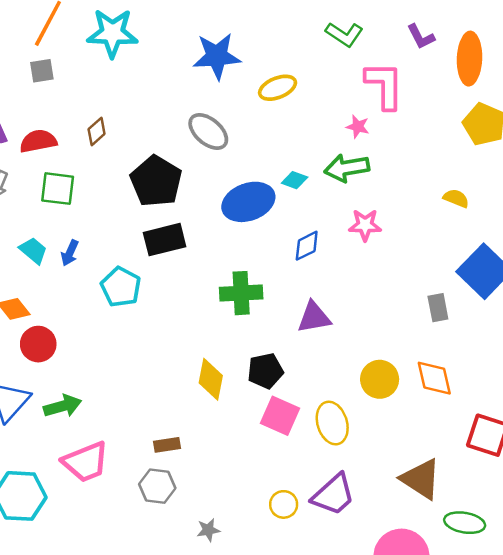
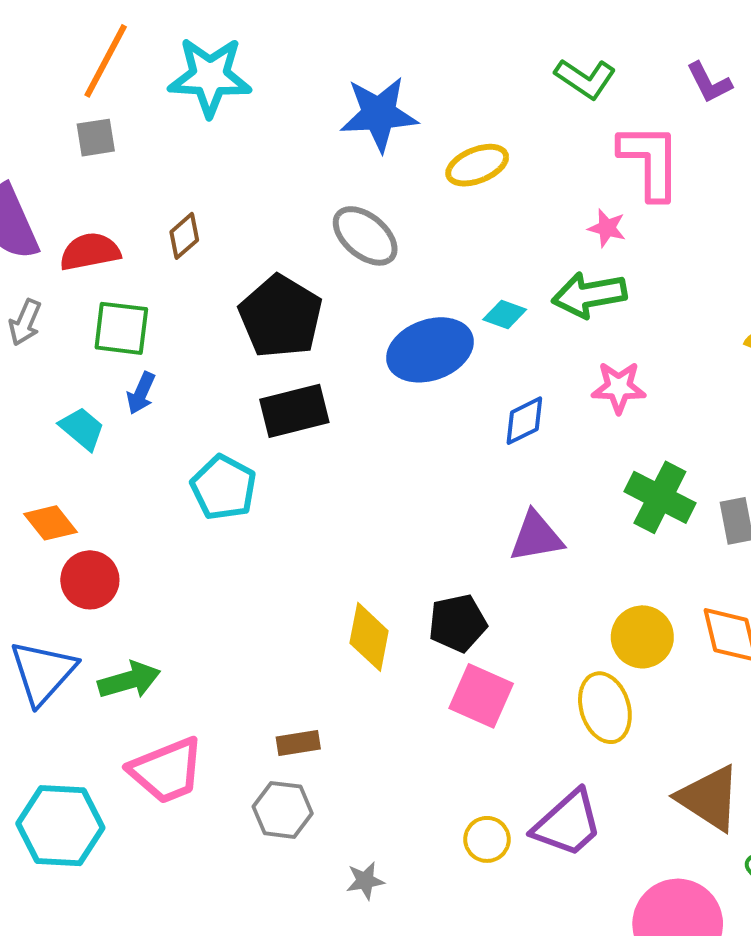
blue arrow: (70, 253) -> (141, 393), moved
green cross: (241, 293) -> (660, 497), moved, turned 30
yellow ellipse: (332, 423) -> (605, 708), moved

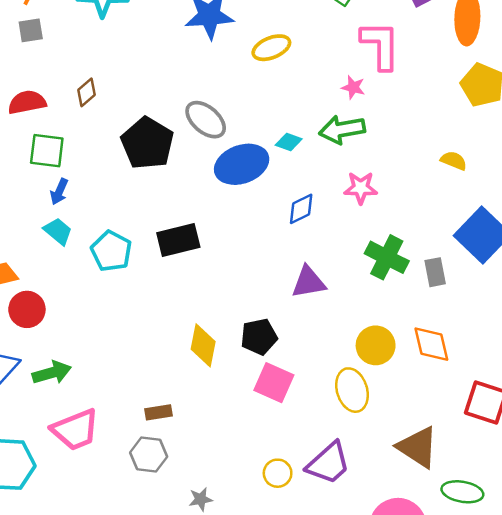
gray ellipse: (365, 236) -> (206, 120), moved
black rectangle: (294, 411) -> (178, 240), moved
cyan trapezoid: (82, 429) -> (58, 231), moved

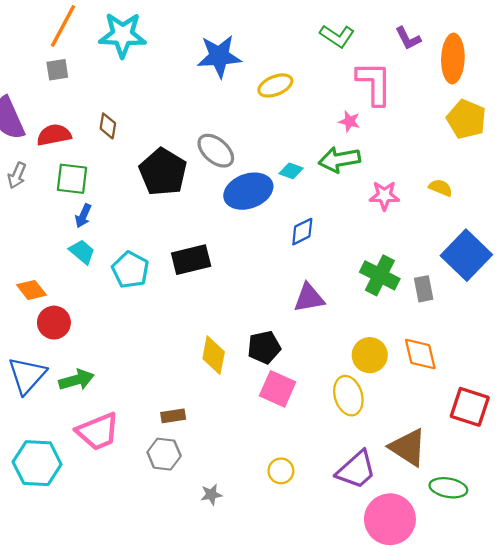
brown diamond: (87, 92) -> (108, 126), turned -40
pink star: (361, 188) -> (384, 196), moved
purple trapezoid: (328, 463) -> (356, 470), moved

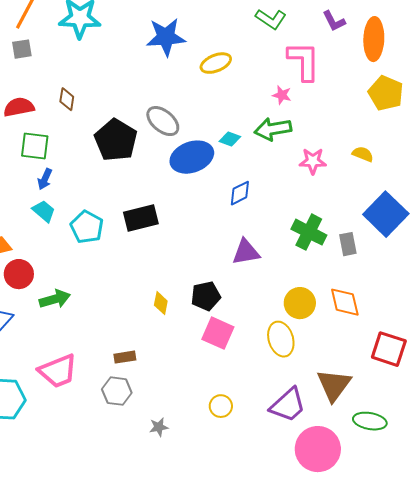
yellow diamond: (214, 355) -> (161, 303), size x0.7
green arrow: (76, 380) -> (55, 299), moved
brown triangle: (408, 447) -> (334, 385), turned 33

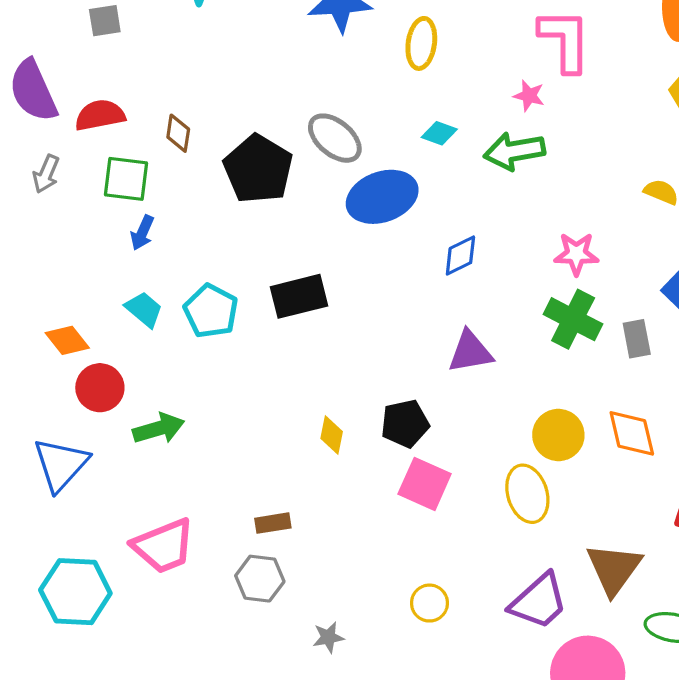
yellow ellipse: (216, 63) -> (421, 43), turned -60
brown diamond: (67, 99) -> (178, 133), moved
cyan diamond: (230, 139) -> (439, 133), moved
pink star: (313, 161) -> (576, 254), moved
cyan trapezoid: (44, 211) -> (144, 309), moved

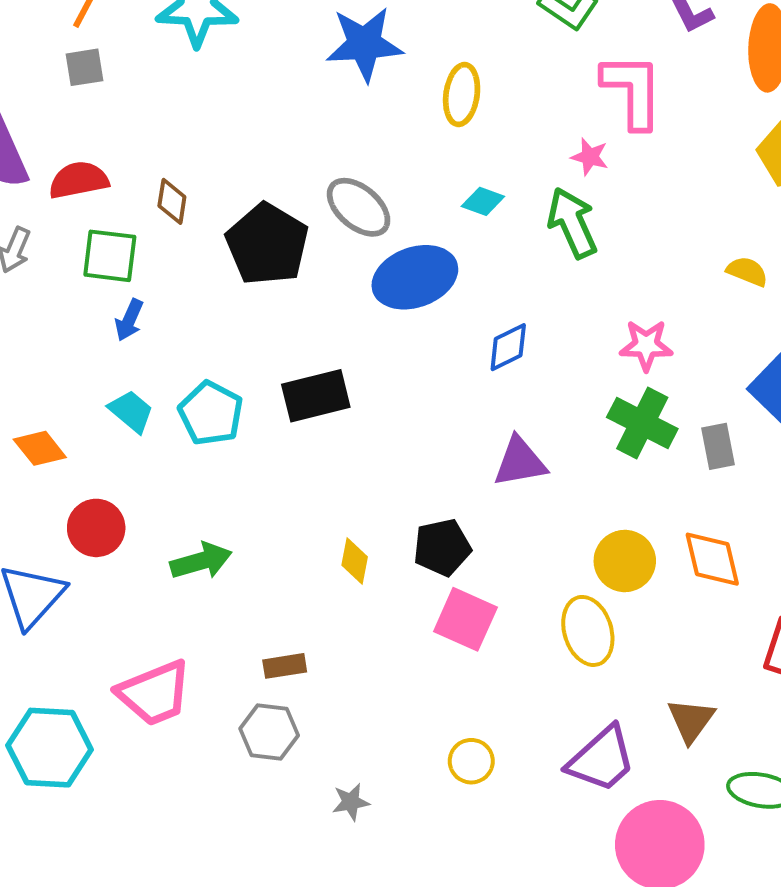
green arrow: (514, 151) -> (572, 223), turned 76
red circle: (100, 388) -> (96, 528), moved
green arrow: (159, 428) -> (201, 561), moved
brown triangle: (614, 569) -> (691, 720), size x0.7

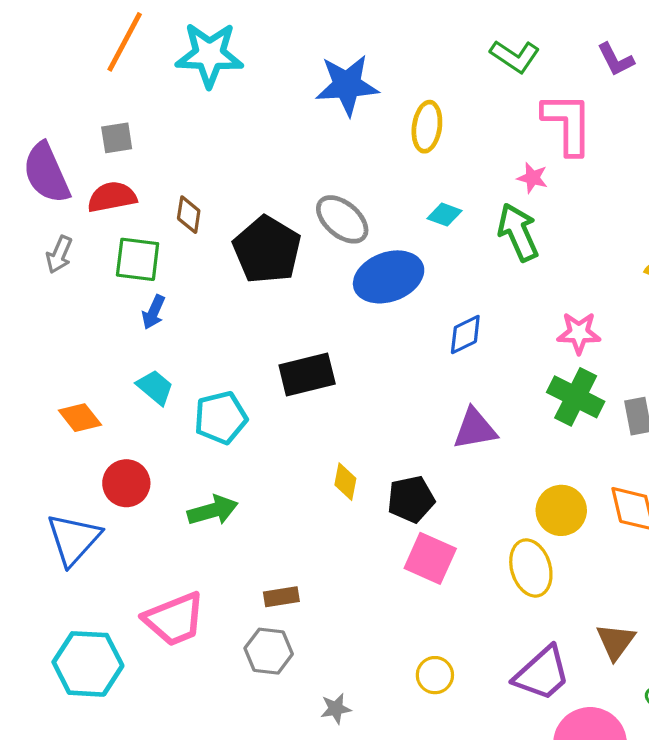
gray square: (84, 67) -> (117, 138), moved
cyan pentagon: (211, 413) -> (221, 418), moved, turned 30
yellow diamond: (355, 561) -> (345, 482), moved

